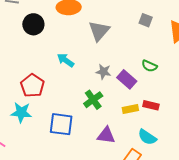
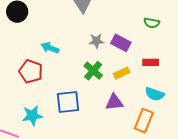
cyan arrow: (66, 60) -> (50, 48), moved
green semicircle: (149, 66) -> (152, 23), moved
yellow rectangle: (130, 109) -> (122, 73), moved
cyan star: (21, 112) -> (32, 116), moved

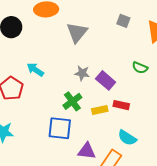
red rectangle: (151, 62) -> (121, 105), moved
blue square: (68, 102) -> (60, 128), moved
purple triangle: (114, 102) -> (87, 151), moved

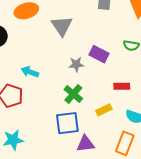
purple rectangle: (106, 80) -> (99, 54), moved
yellow rectangle: (100, 110) -> (104, 110), moved
purple triangle: (87, 151) -> (85, 144), moved

